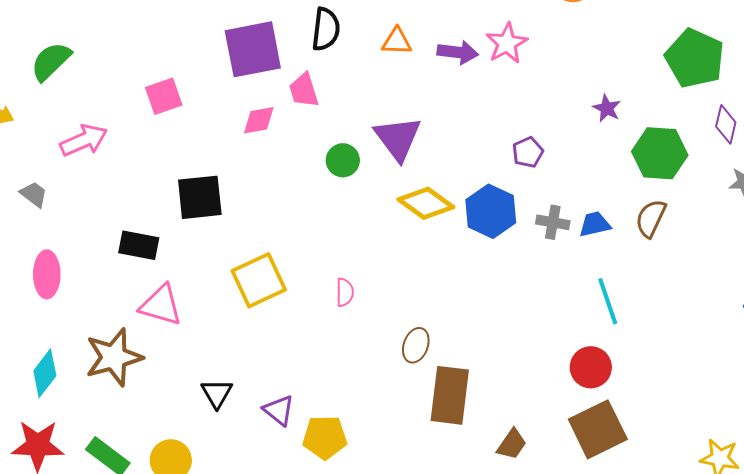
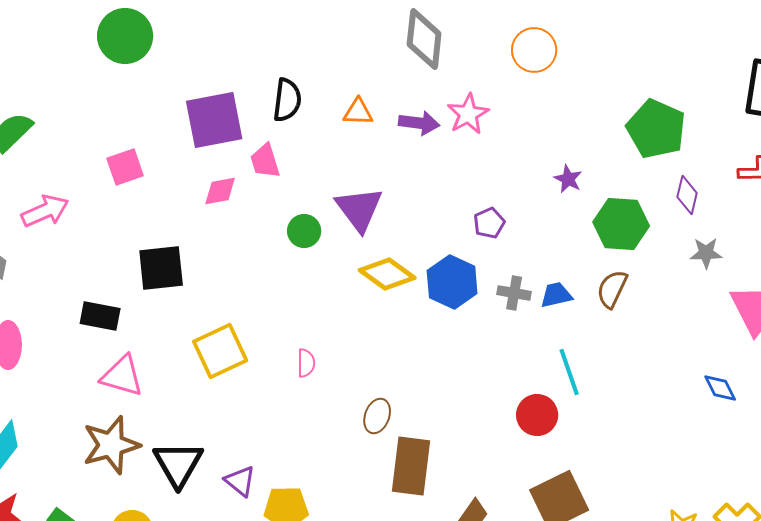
brown star: (114, 357) -> (111, 445), moved
red circle: (591, 367) -> (537, 415), moved
black triangle: (217, 393) -> (178, 464), size x1.6

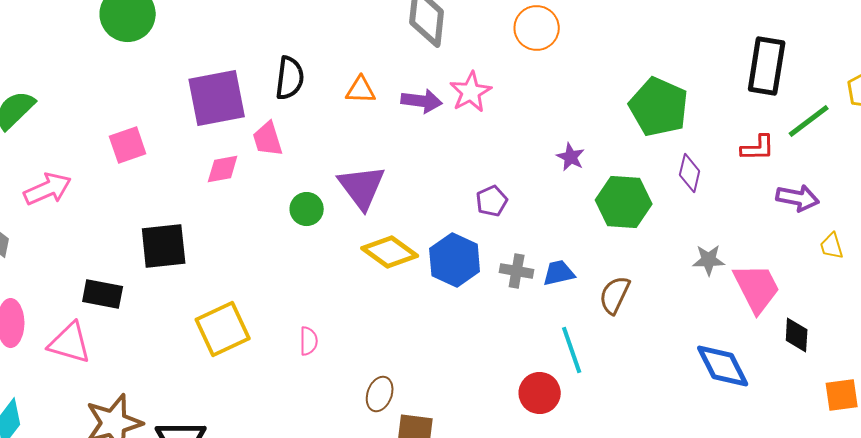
gray star: (706, 253) -> (709, 260), moved
brown semicircle: (612, 289) -> (615, 295), moved
pink triangle: (122, 376) -> (70, 343), moved
blue diamond: (720, 388) -> (723, 366), size x1.6

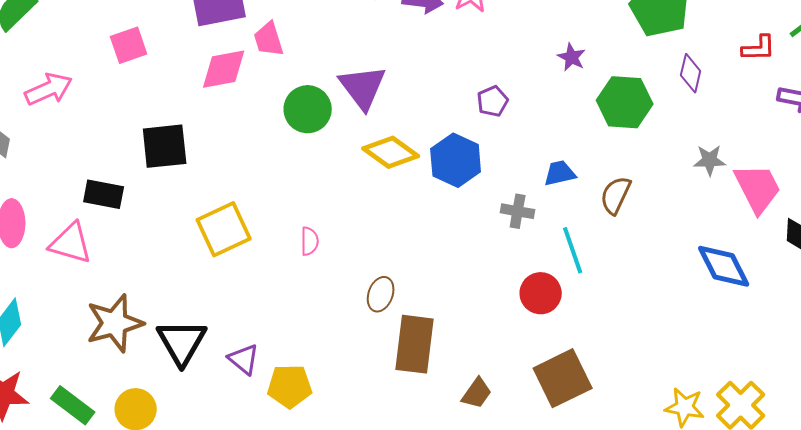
pink diamond: (223, 169) -> (224, 69), size x1.4
green circle: (307, 209) -> (308, 109), size x1.4
gray cross: (517, 271) -> (518, 211), moved

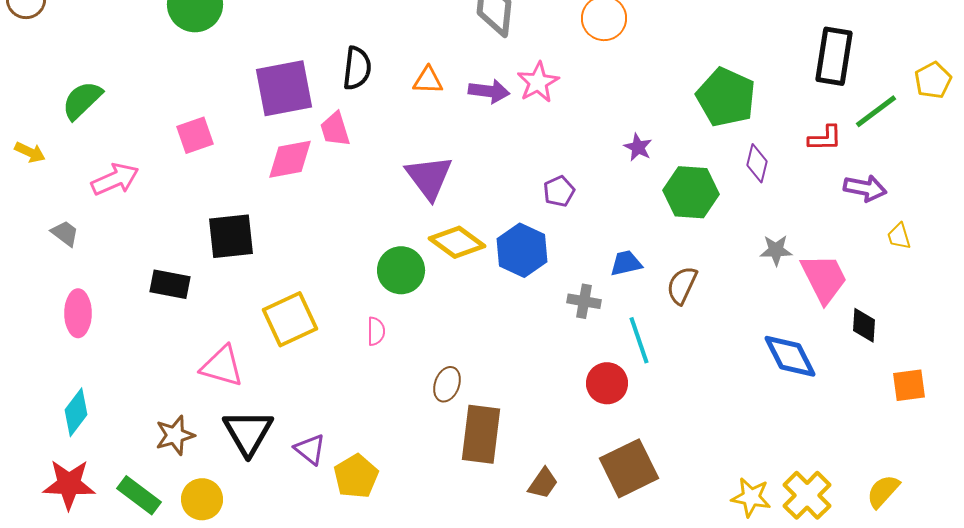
green circle: (308, 109) -> (401, 270), moved
pink triangle: (71, 243) -> (222, 366), moved
brown star: (115, 323) -> (175, 435), moved, size x0.7
yellow pentagon: (290, 386) -> (356, 476), turned -30

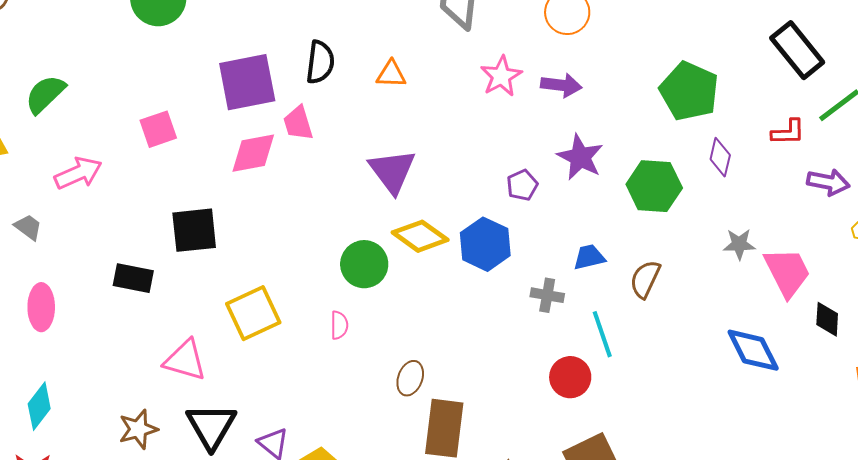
black rectangle: (834, 56) -> (797, 50), turned -48
purple arrow: (489, 91) -> (561, 85), moved
purple star: (638, 147) -> (580, 157), moved, size x1.6

